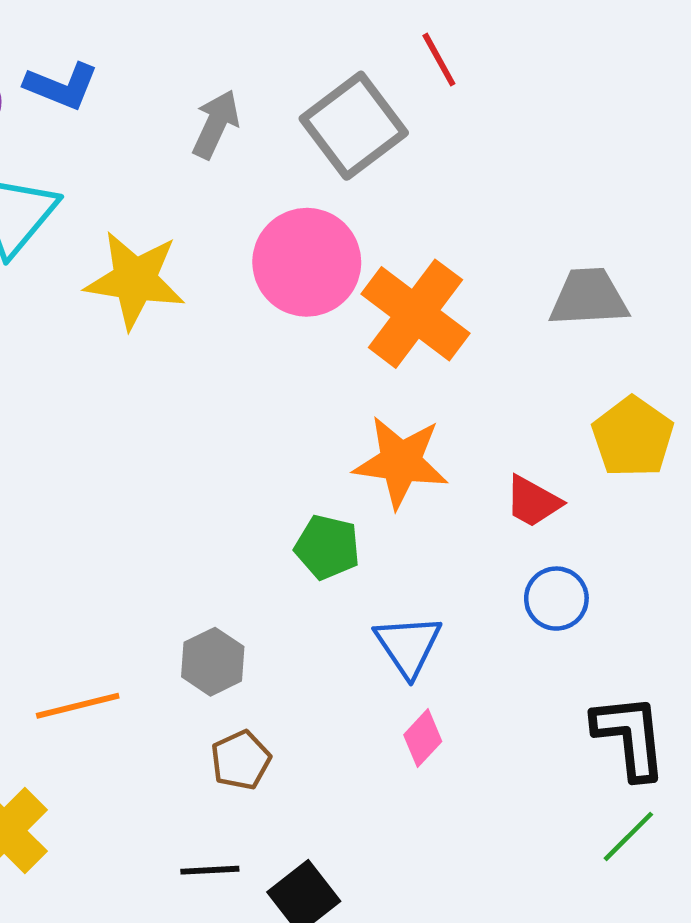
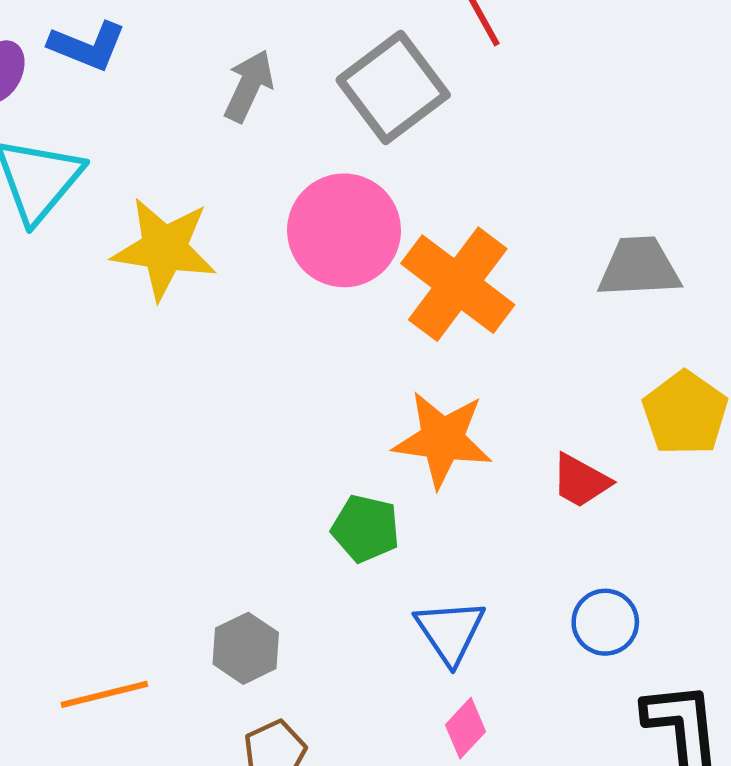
blue circle: (556, 599) -> (605, 622), moved

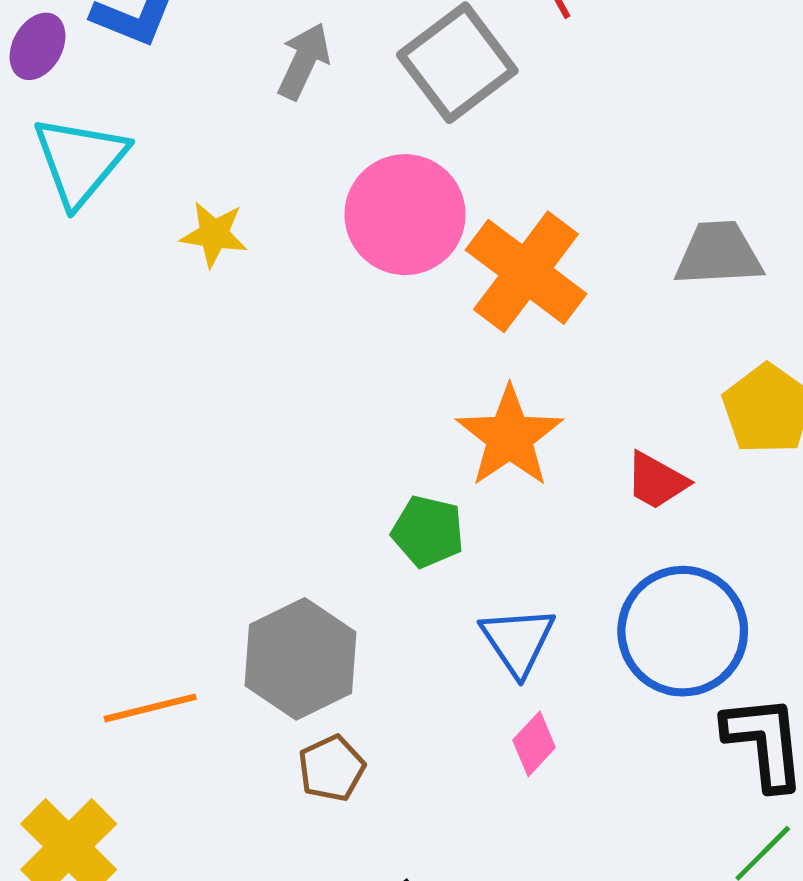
yellow star: (164, 249) -> (214, 234), size x0.6
orange star: (442, 439) -> (510, 437), turned 30
blue circle: (605, 622) -> (683, 631), size x1.8
gray hexagon: (246, 648) -> (300, 659), size x1.6

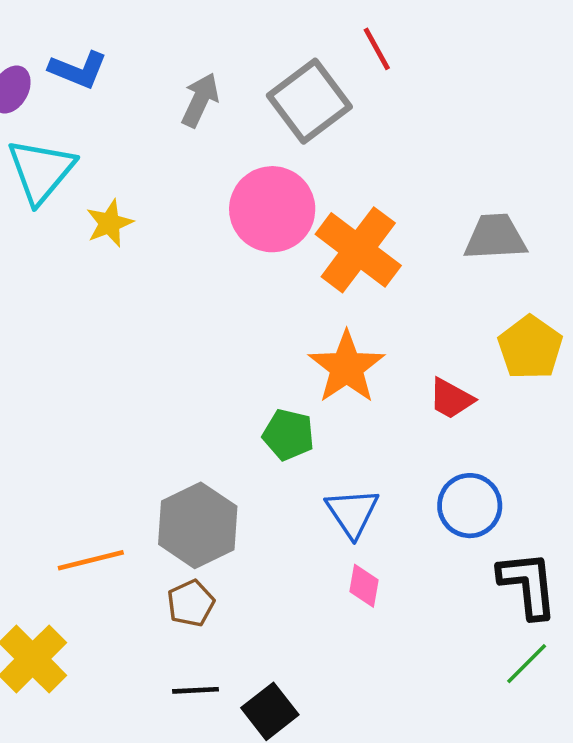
yellow star: (214, 234) -> (109, 223), moved, turned -30
blue circle: (683, 631) -> (470, 506), size x0.7
pink diamond: (534, 744) -> (364, 586), turned -33
brown pentagon: (332, 768) -> (191, 603), moved

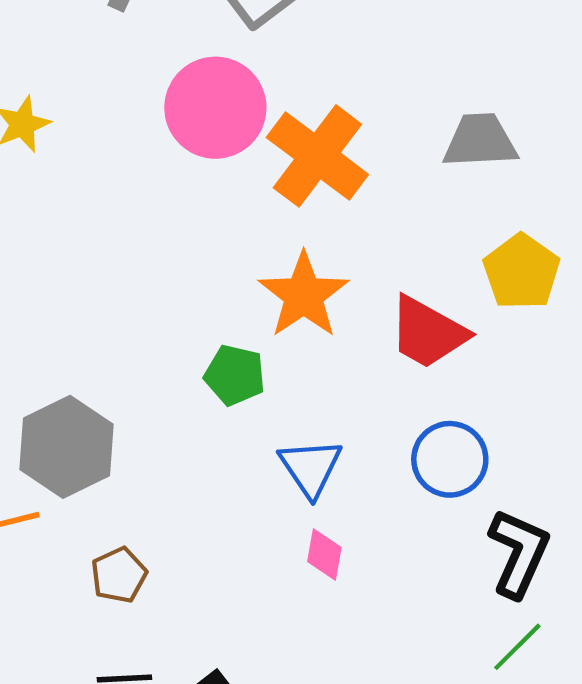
red trapezoid: (451, 399) -> (428, 332), size x1.5
gray hexagon: (198, 525) -> (67, 447), moved
black L-shape: (528, 585) -> (519, 553), turned 30

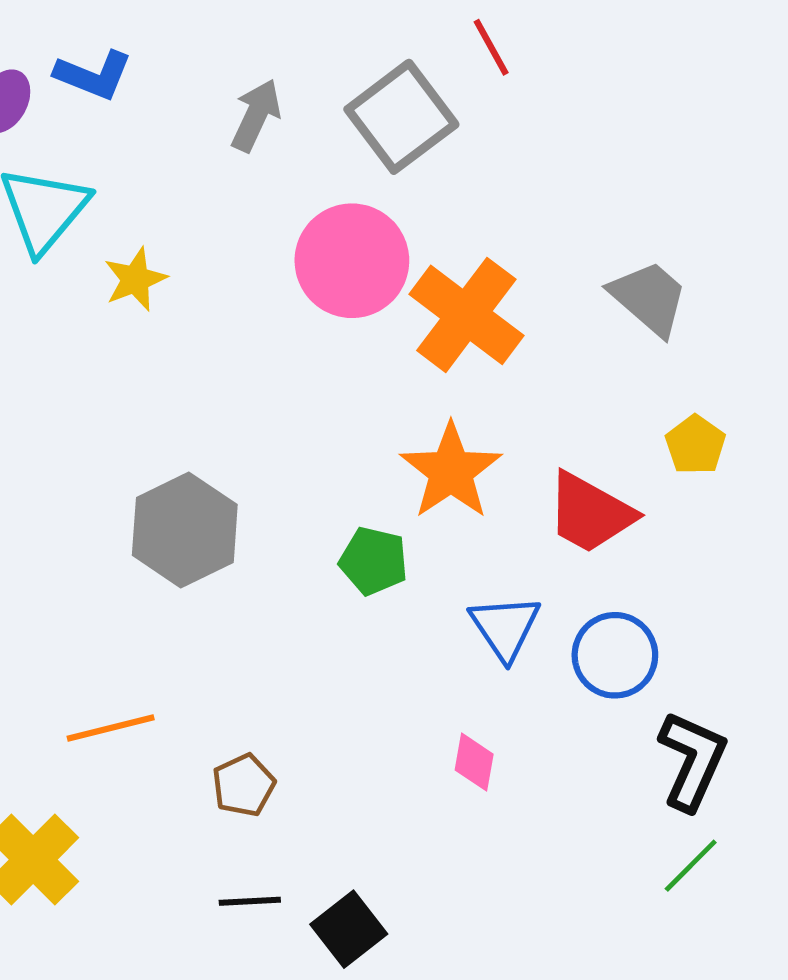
gray trapezoid: (480, 141) -> (649, 298), turned 44
yellow pentagon: (522, 272) -> (695, 445), size x0.7
gray hexagon: (67, 447) -> (185, 530), moved
blue triangle: (311, 468) -> (505, 627), moved

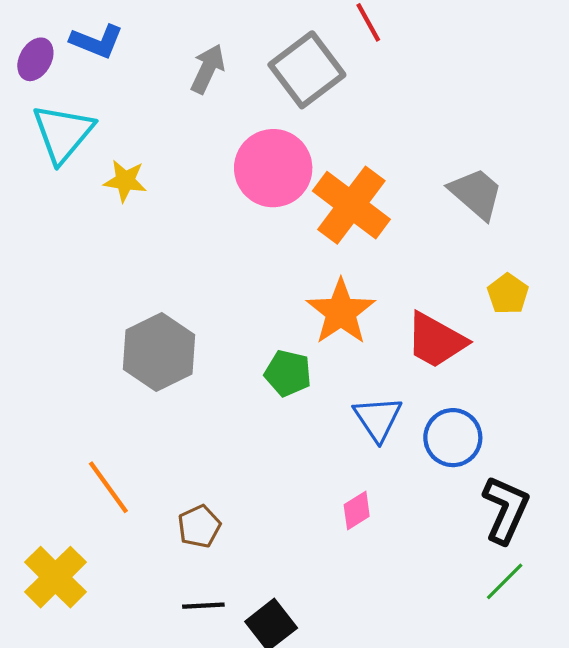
yellow star: (135, 279) -> (125, 181), turned 30
orange line: (111, 728) -> (108, 487), turned 68
pink diamond: (474, 762) -> (357, 511), turned 48

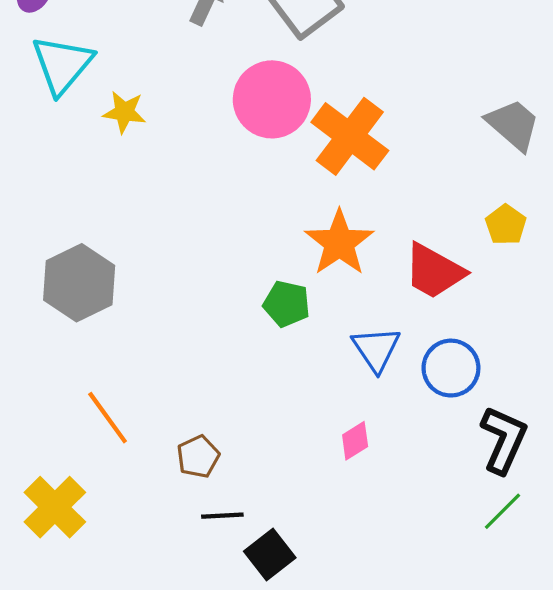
gray trapezoid: (476, 193) -> (513, 125), moved
gray hexagon: (159, 352) -> (79, 283), moved
black line: (203, 606) -> (222, 516), moved

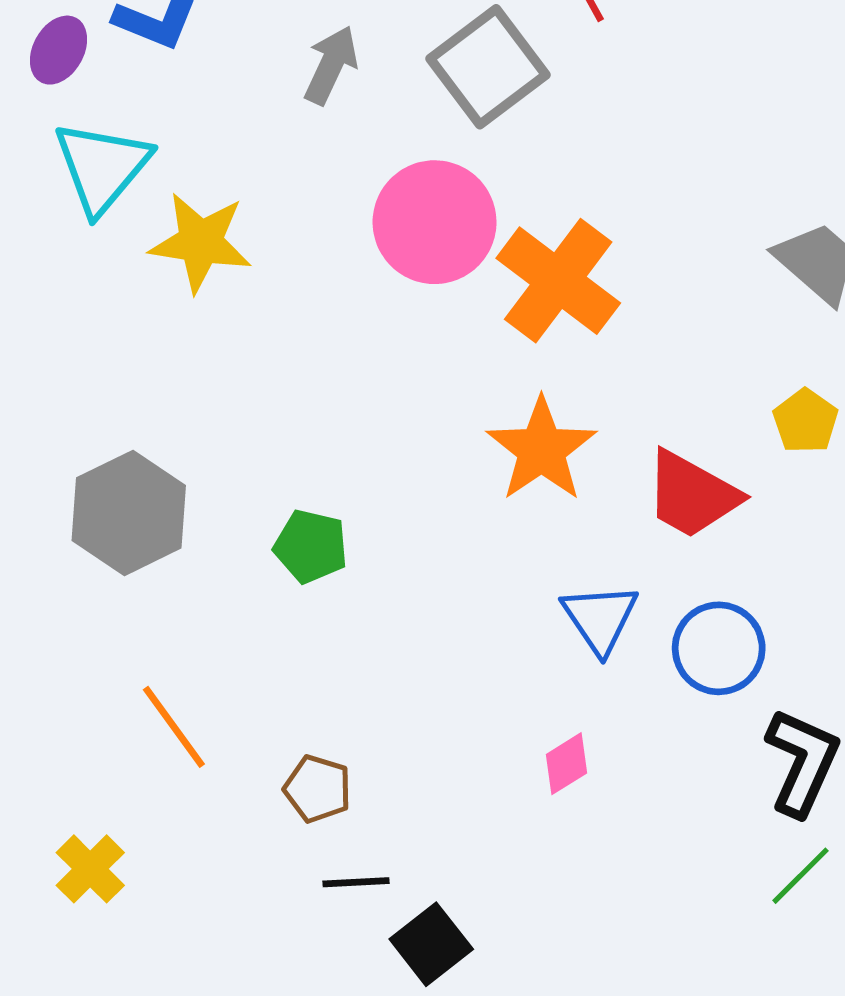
yellow star: (124, 112) -> (201, 242), size x1.5
green pentagon: (287, 304) -> (311, 546), moved
brown pentagon: (198, 457) -> (318, 789), turned -30
yellow cross: (55, 507) -> (90, 869), size x0.7

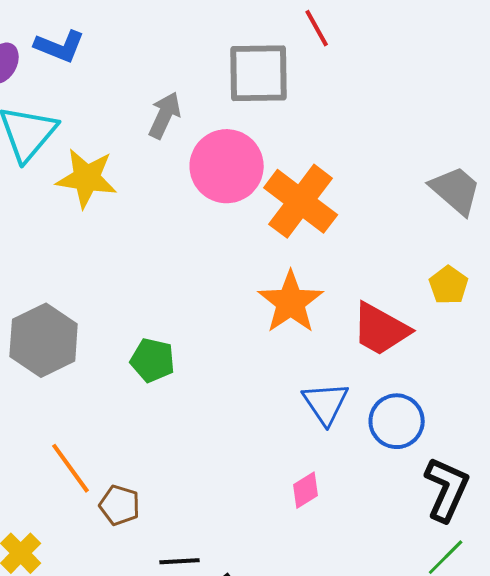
gray arrow: (331, 65) -> (165, 115), moved
gray square: (488, 67) -> (259, 73), turned 36
brown pentagon: (318, 789) -> (120, 505), moved

